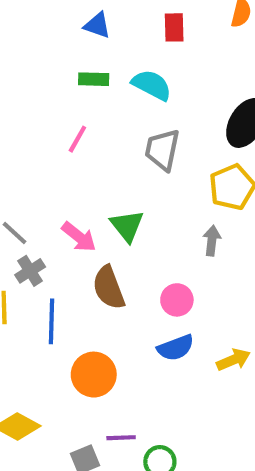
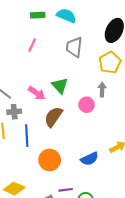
gray cross: (30, 271) -> (14, 112), turned 32
brown semicircle: (109, 288) -> (53, 117), turned 60
pink circle: (177, 300) -> (87, 105), moved
blue semicircle: (176, 348) -> (89, 159), moved

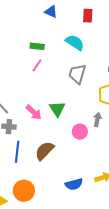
green rectangle: (38, 15) -> (37, 46), moved
brown semicircle: (53, 117) -> (44, 151), moved
orange circle: (50, 160) -> (24, 191), moved

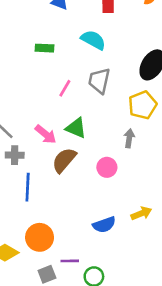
pink line: (37, 65) -> (65, 88), moved
green triangle: (57, 109) -> (76, 128), turned -30
pink circle: (80, 132) -> (107, 167), moved
brown semicircle: (44, 151) -> (64, 160), moved

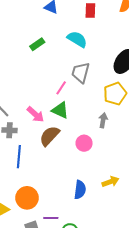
green rectangle: (45, 48) -> (37, 44), turned -40
pink line: (65, 88) -> (61, 88), moved
blue semicircle: (104, 225) -> (80, 190), turned -66

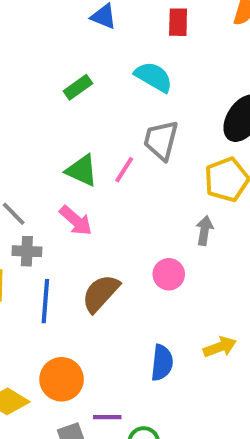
green triangle: (60, 110) -> (82, 170), moved
brown semicircle: (49, 136) -> (101, 293), moved

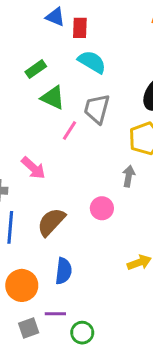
red rectangle: (178, 22) -> (80, 28), moved
green triangle: (82, 170) -> (53, 98), moved
blue semicircle: (162, 363) -> (64, 271), moved

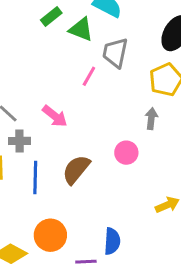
green triangle: (53, 98) -> (81, 29), moved
blue semicircle: (64, 271) -> (112, 241), moved

